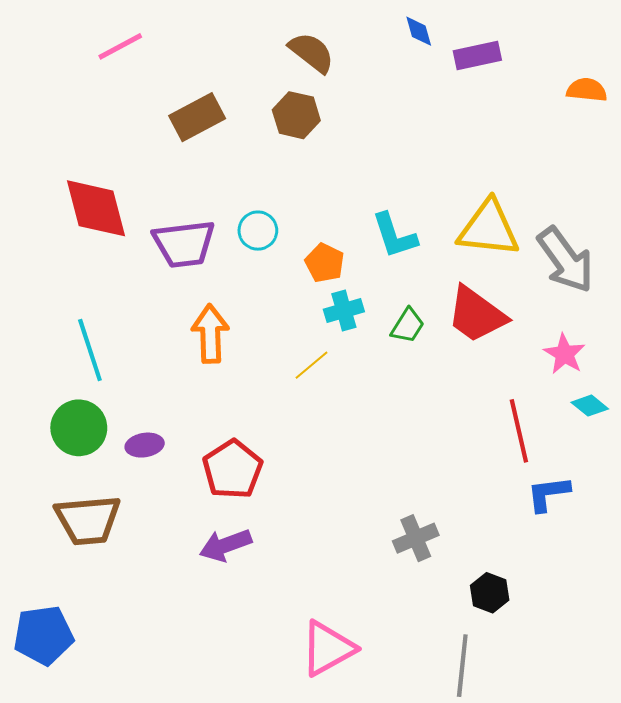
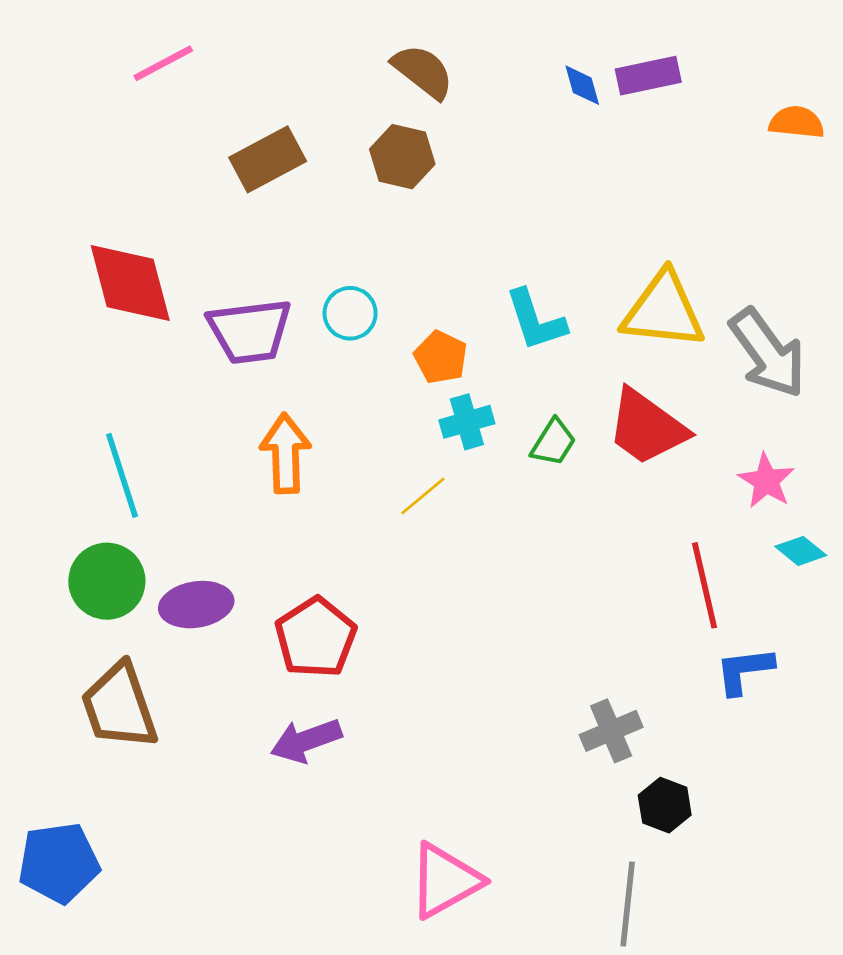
blue diamond: (419, 31) -> (582, 85), moved
purple ellipse: (145, 445) -> (196, 605), size x1.4
brown trapezoid: (88, 520) -> (119, 706), turned 76
gray cross: (416, 538) -> (611, 731), moved

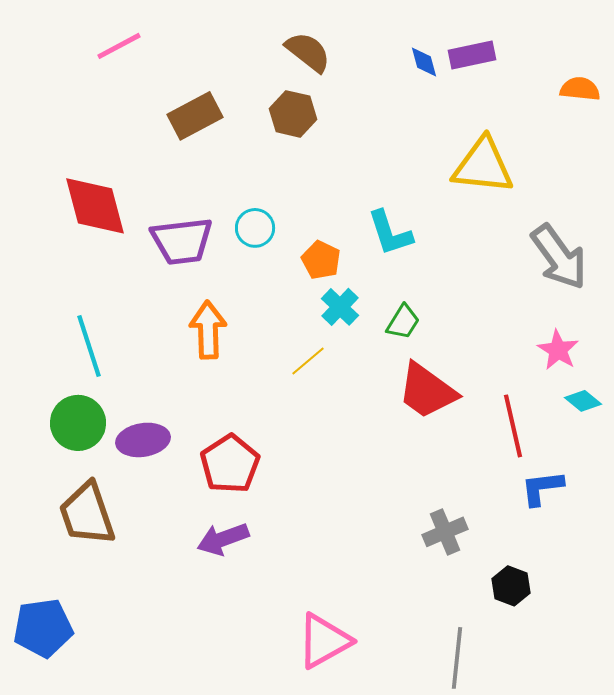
yellow triangle: (663, 311) -> (483, 166), moved
cyan cross: (467, 422) -> (340, 307), turned -30
red trapezoid: (647, 427) -> (427, 391), moved
black hexagon: (665, 805) -> (511, 586), moved

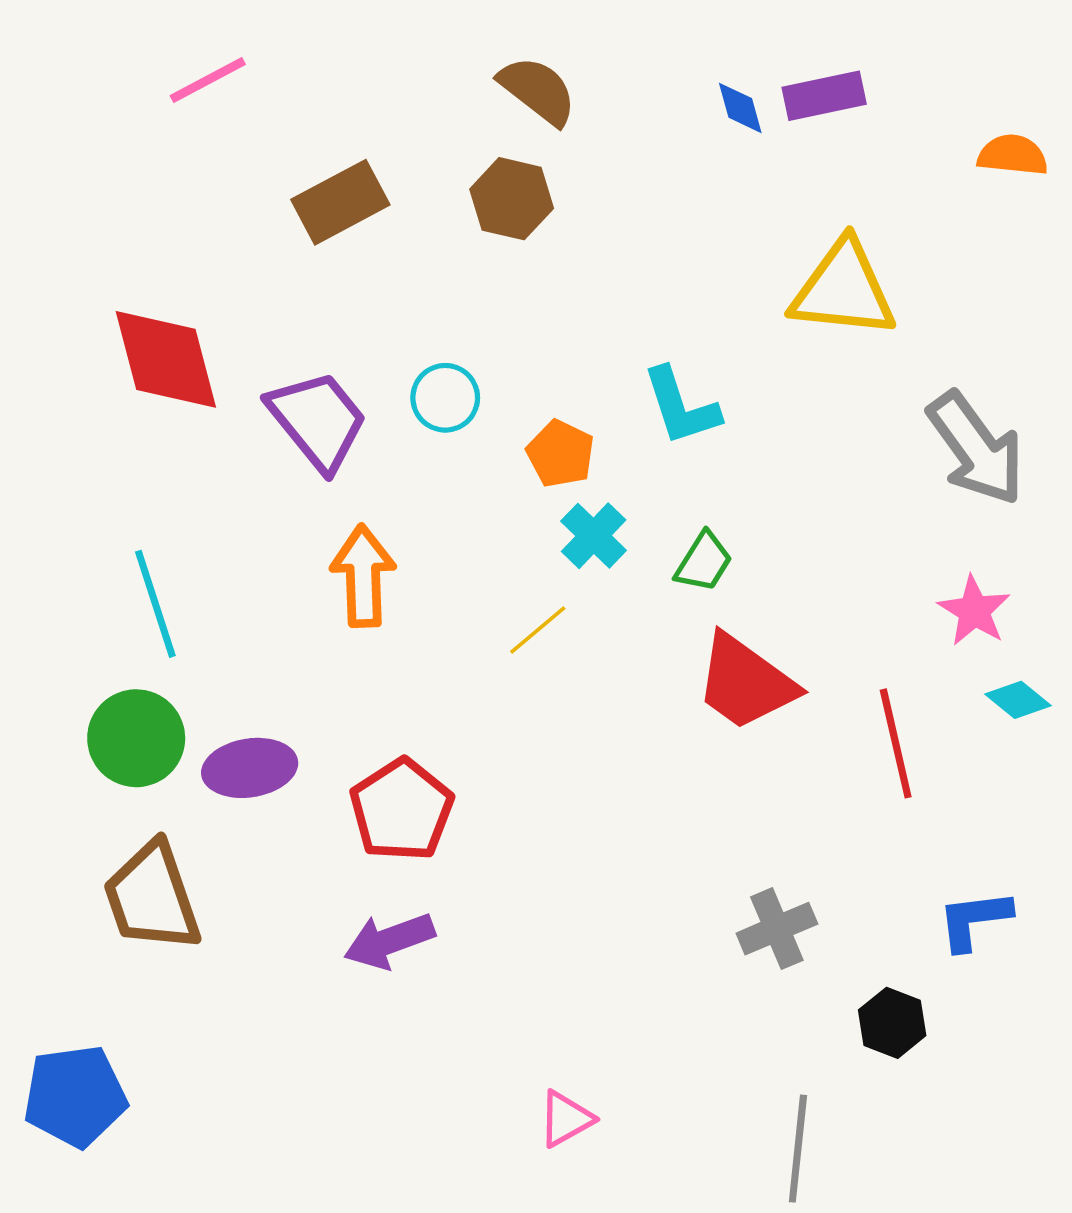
purple trapezoid: (182, 241) -> (318, 420), turned -122
blue L-shape: (542, 488) -> (974, 920), moved
pink triangle: (324, 641) -> (566, 1119), size x0.6

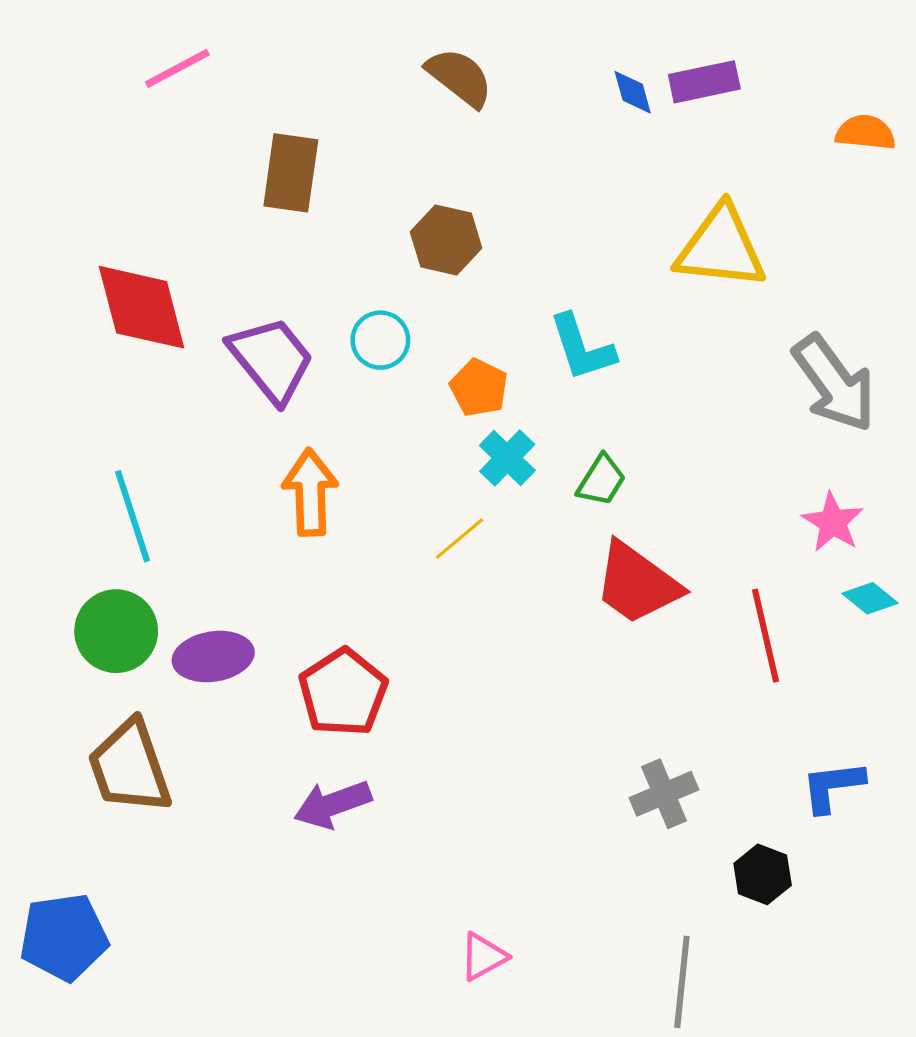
brown hexagon: (512, 199) -> (446, 240), moved
brown rectangle: (340, 202) -> (291, 173), turned -54

